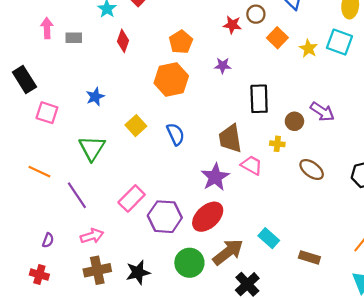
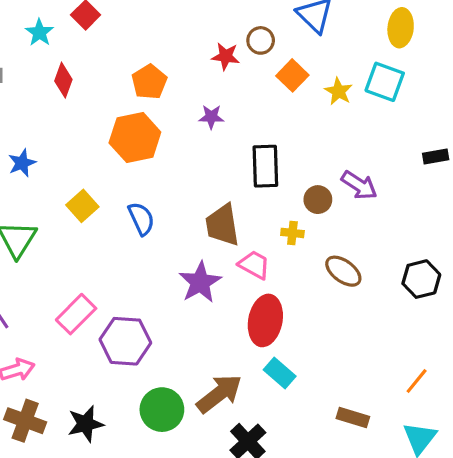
red ellipse: (208, 217) -> (265, 320), moved, turned -36
brown rectangle: (309, 257) -> (353, 418), moved
brown cross: (97, 270) -> (25, 421), turned 32

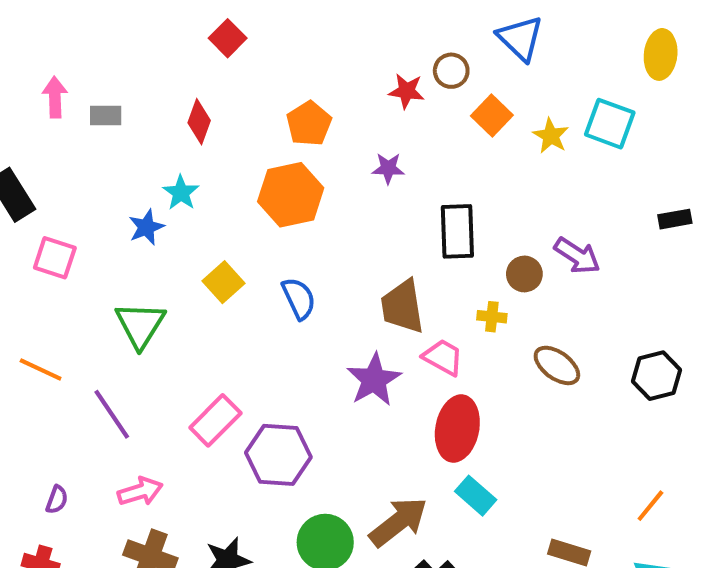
yellow ellipse: (401, 28) -> (661, 54), moved
cyan star: (39, 32) -> (181, 193), moved

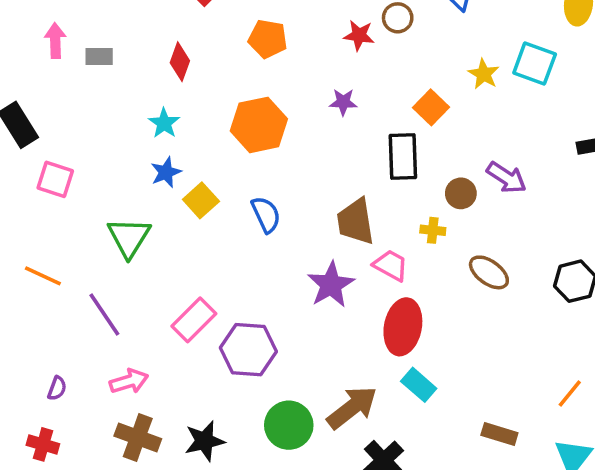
orange square: (492, 115) -> (431, 107), moved
orange pentagon: (309, 124) -> (268, 39), moved, turned -30
blue star: (146, 227) -> (166, 172), moved

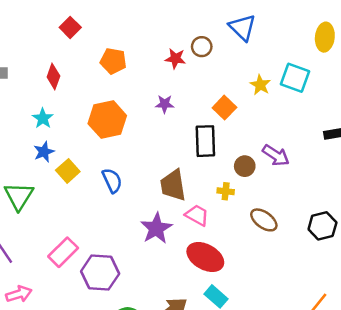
red ellipse: (403, 327) -> (205, 257), turned -72

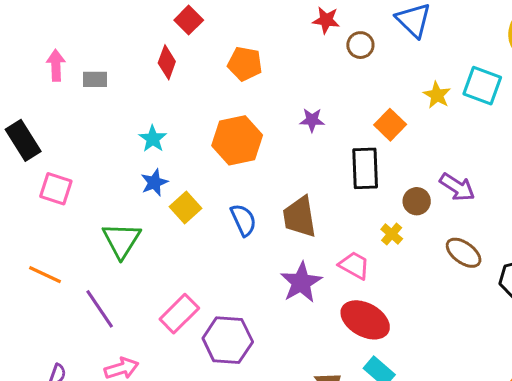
red star: (175, 59) -> (326, 20), moved
red diamond: (53, 77) -> (167, 62), moved
brown trapezoid: (173, 185) -> (300, 217), moved
yellow cross: (226, 191) -> (392, 234), turned 35
brown ellipse: (264, 220) -> (464, 253), moved

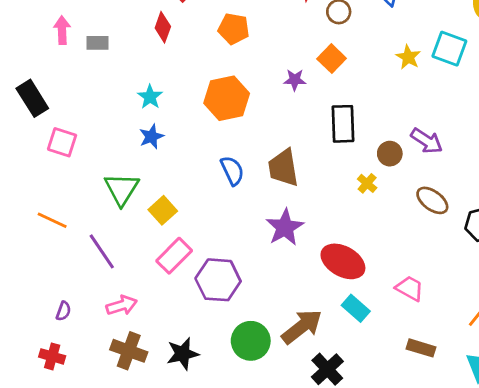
orange square: (390, 125) -> (332, 59), moved
yellow square: (186, 207) -> (163, 210), moved
pink trapezoid: (354, 265) -> (410, 288), moved

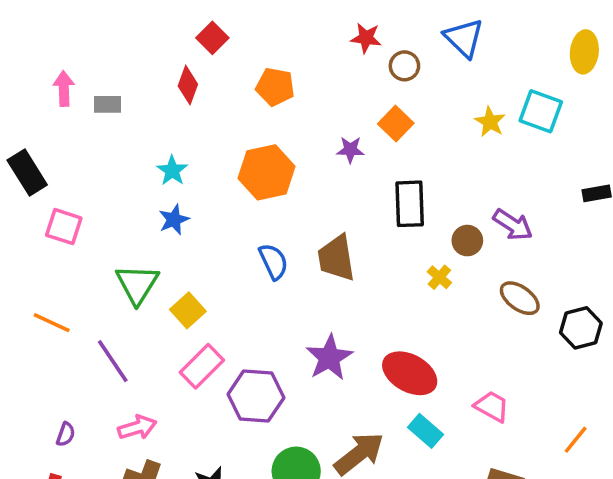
purple star: (285, 227) -> (329, 358), moved

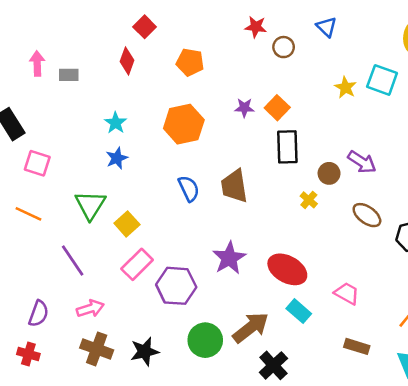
blue triangle: (464, 38) -> (327, 27), size x0.7
orange square: (396, 124) -> (277, 108), moved
orange line: (52, 323) -> (28, 214), moved
purple semicircle: (66, 434) -> (38, 314), size x1.5

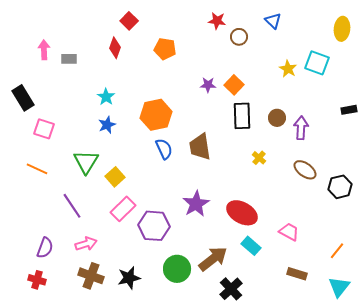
orange hexagon: (184, 124) -> (156, 115), moved
purple arrow: (362, 162) -> (301, 128), turned -120
brown circle: (329, 173) -> (277, 118), moved

